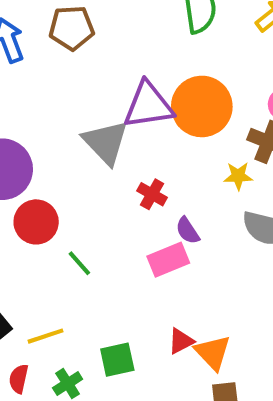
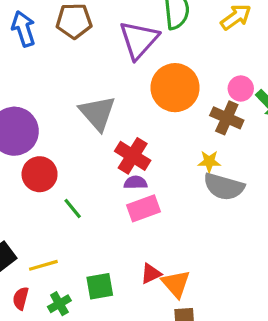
purple triangle: (148, 105) -> (139, 40), moved, turned -42
yellow star: (238, 176) -> (209, 162), moved
red cross: (152, 194) -> (133, 156), size x1.5
purple semicircle: (188, 231) -> (136, 183), moved, turned 120

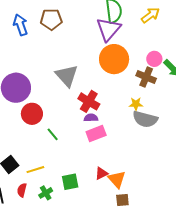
purple triangle: (139, 40) -> (109, 29), moved

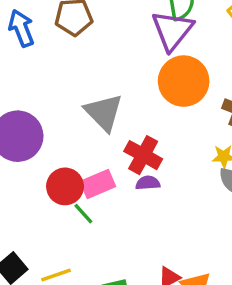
red circle: (32, 114) -> (65, 186), moved
pink rectangle: (96, 133) -> (98, 184), moved

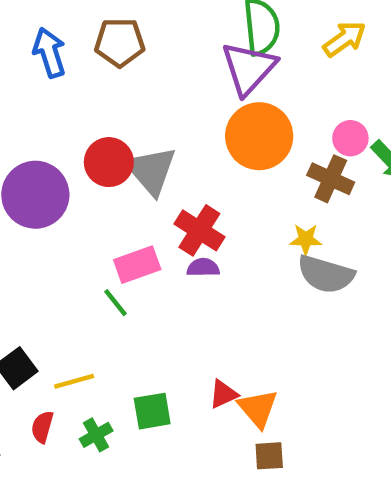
red circle: (65, 186) -> (109, 162), moved

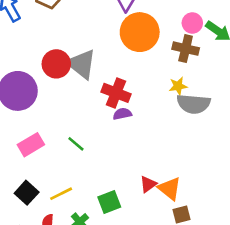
pink rectangle: (137, 265) -> (31, 145), moved

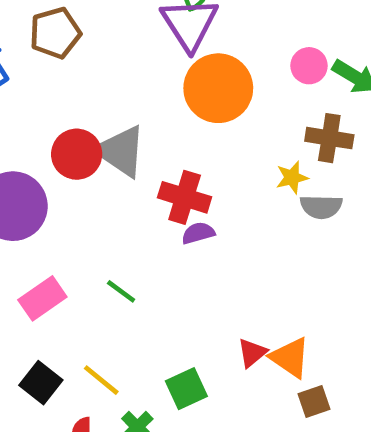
brown cross: (186, 49) -> (329, 138), moved
gray semicircle: (193, 104) -> (321, 207), size x0.7
yellow line: (61, 194) -> (101, 380), turned 70

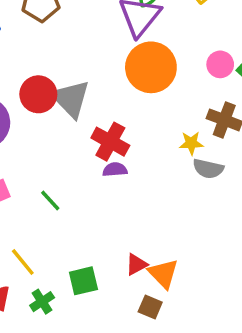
brown square: (314, 401) -> (150, 307), moved, turned 30

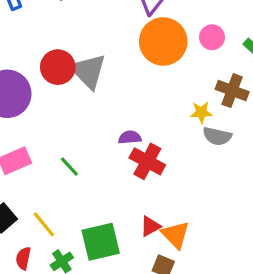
pink circle: (220, 64) -> (212, 37), moved
red cross: (110, 142) -> (147, 161), moved
green square: (83, 281) -> (101, 242), size x1.4

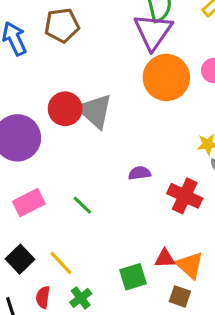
red cross: (147, 161) -> (185, 196), moved
red triangle: (150, 226) -> (165, 258), turned 30
green square: (101, 242) -> (133, 277), moved, size x0.7

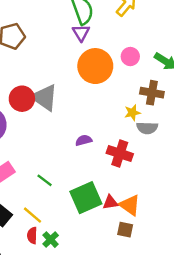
purple triangle: (153, 32) -> (81, 33), size x0.6
green line: (82, 205) -> (45, 180), moved
green square: (133, 277) -> (86, 198), moved, size x1.5
red semicircle: (43, 297) -> (32, 235), moved

